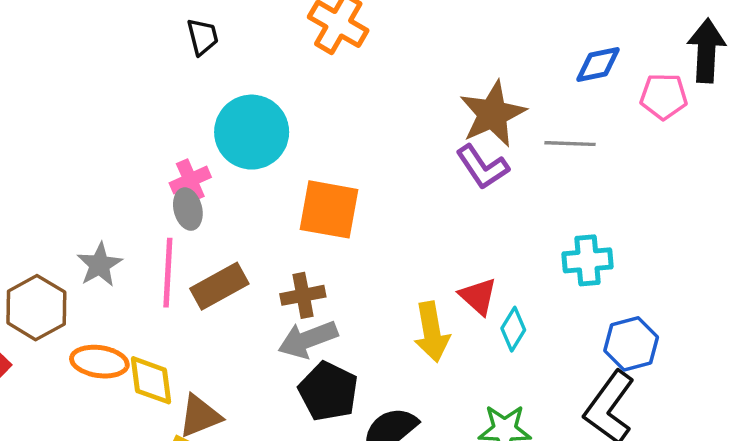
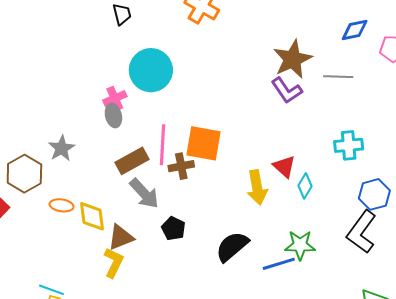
orange square: (329, 209) -> (203, 143), moved
pink line: (168, 273) -> (162, 145), moved
gray arrow: (308, 339) -> (144, 193), moved, turned -112
orange ellipse: (99, 362) -> (62, 205), size x0.7
black pentagon: (328, 391) -> (173, 228), moved, size x0.7

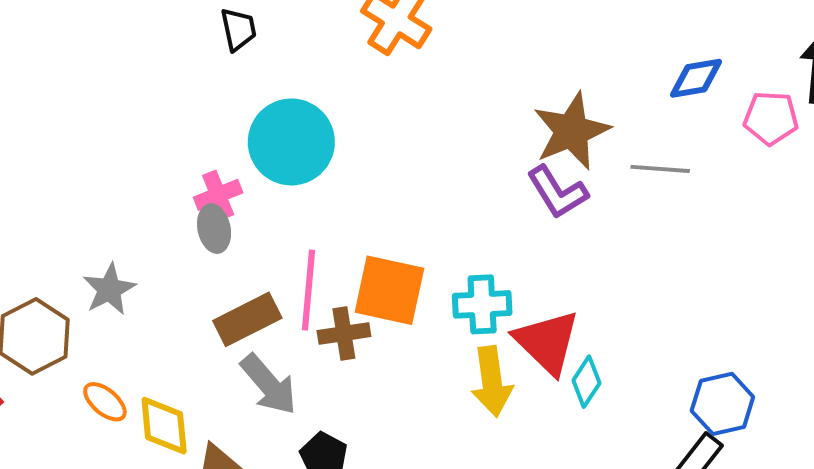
cyan cross: (349, 145) -> (482, 304), moved
red triangle: (284, 167) -> (547, 342), size x1.5
orange ellipse: (62, 205) -> (105, 402), turned 30

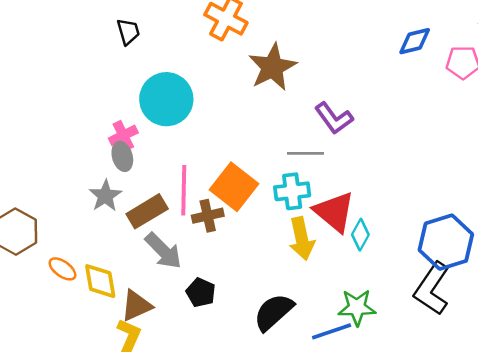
brown star: (571, 131) -> (272, 67), moved
gray line: (660, 169) -> (306, 153), moved
gray star: (109, 289) -> (105, 196), moved
orange square: (389, 290) -> (234, 187), turned 30
blue hexagon: (722, 404) -> (446, 242), size x1.4

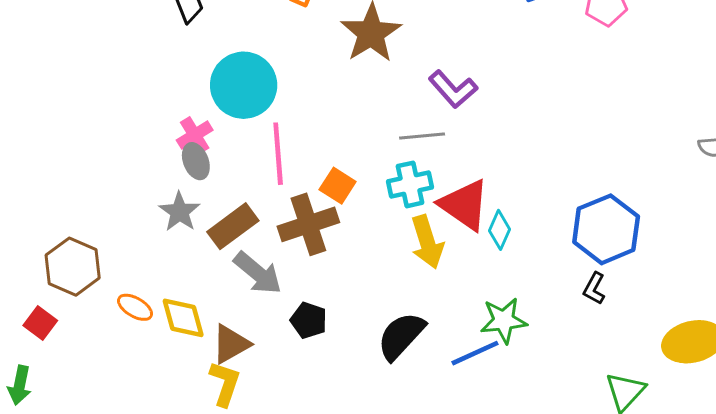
orange square: (234, 187) -> (338, 186), size x0.6
pink line: (184, 190) -> (278, 154), moved
brown cross: (208, 216) -> (308, 224), size x1.5
black L-shape: (432, 289) -> (594, 288), size x0.5

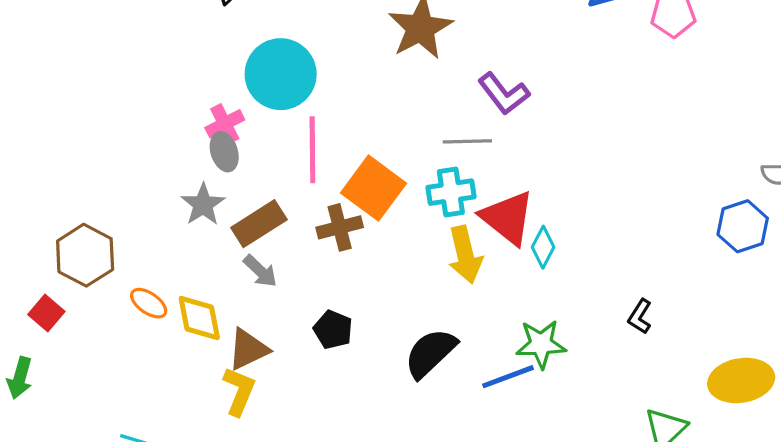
orange square: (338, 186) -> (374, 188), size x1.6
brown cross: (308, 224) -> (340, 227), size x0.7
blue hexagon: (606, 229) -> (743, 226), moved, size x0.7
gray arrow: (258, 273) -> (260, 271), moved, size x0.7

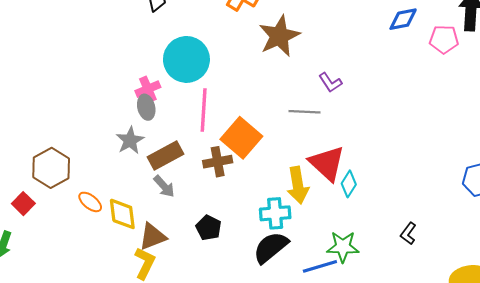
purple L-shape: (504, 94) -> (330, 82), size x0.7
cyan cross: (451, 192) -> (275, 213), moved

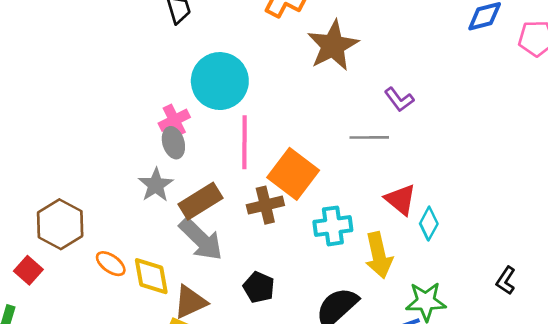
red triangle: (327, 163) -> (401, 199), size x0.7
yellow arrow: (298, 185) -> (379, 255), moved
gray arrow: (164, 186) -> (201, 239), size x1.6
cyan cross: (275, 213) -> (333, 226), moved

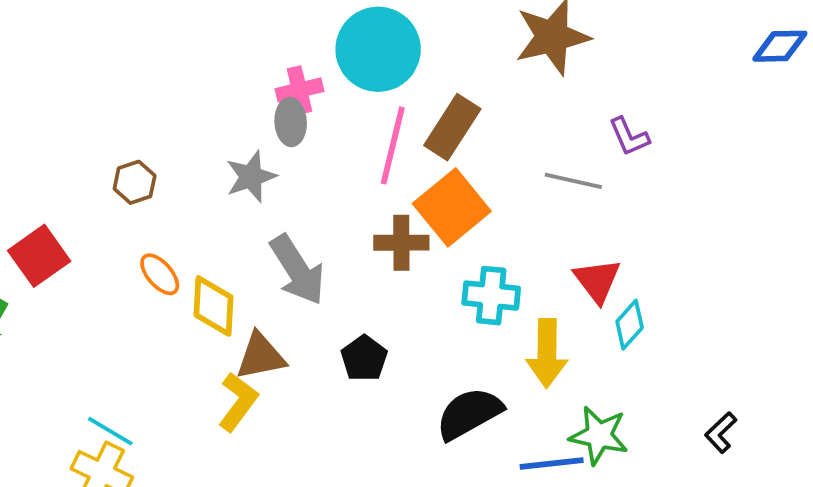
brown rectangle: (201, 201) -> (452, 127), moved, turned -39
brown hexagon: (60, 224) -> (135, 182), moved, size x0.6
red square: (28, 270) -> (39, 256), size x1.4

